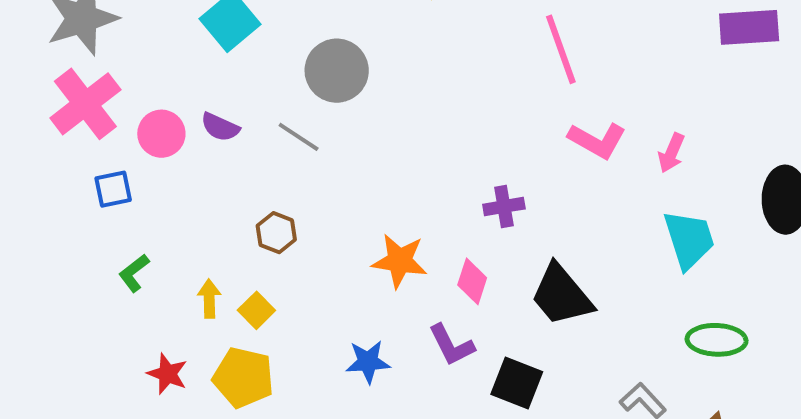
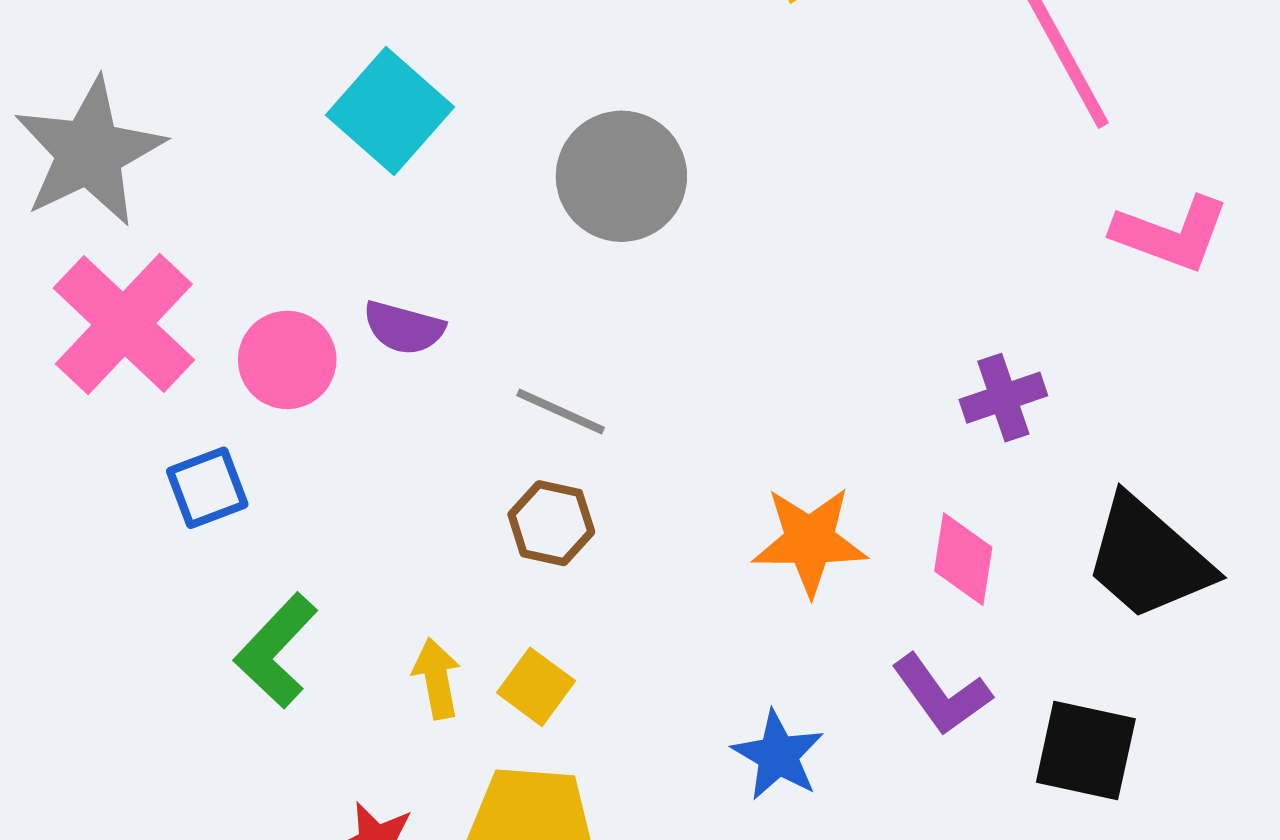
gray line: (299, 137) -> (561, 411), moved
green L-shape: (134, 273) -> (276, 651), size x1.4
blue star: (368, 362) -> (778, 755), turned -30

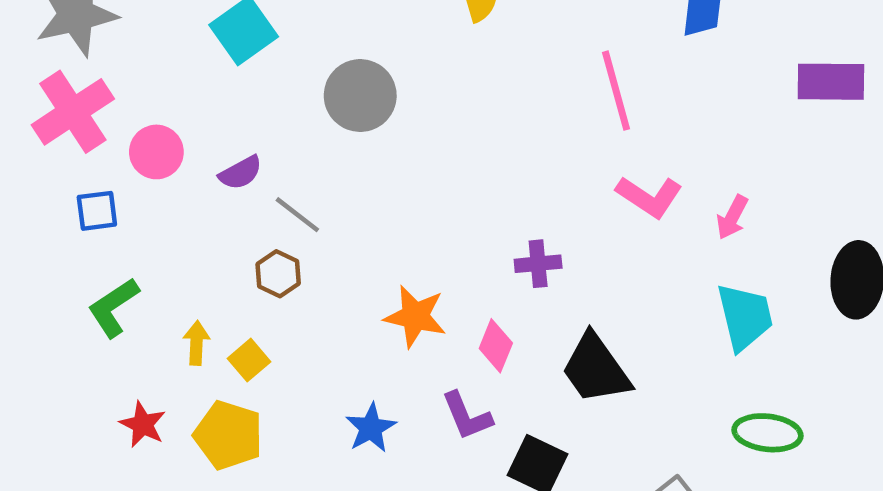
purple semicircle: (404, 328) -> (241, 173), moved, turned -57

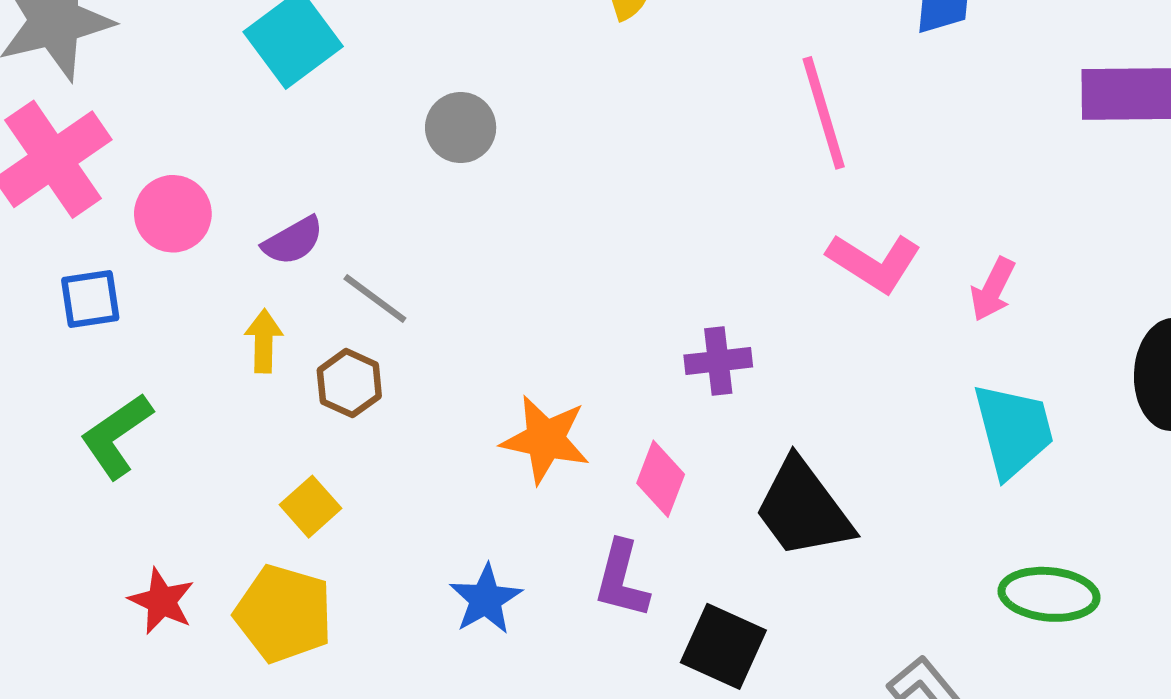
gray circle: (360, 96) -> (461, 128), size x0.7
yellow arrow: (196, 343) -> (264, 341), moved
purple L-shape: (467, 416) -> (622, 579), turned 38

